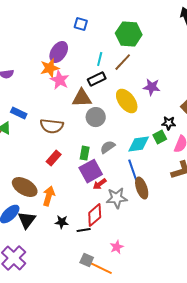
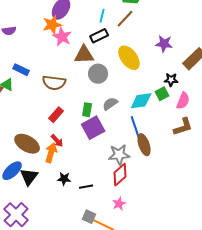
purple star: (152, 87) -> (164, 44), moved
red arrow: (100, 184) -> (57, 141), moved, turned -96
red diamond: (95, 215) -> (120, 175), moved

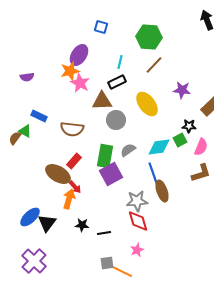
brown line: (125, 19) -> (154, 65), moved
green rectangle: (87, 110) -> (105, 156), size x1.6
brown ellipse: (27, 144) -> (58, 174), moved
red diamond: (120, 175) -> (138, 221), turned -65
gray square: (89, 217) -> (107, 263), turned -32

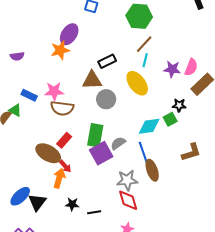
cyan line: (120, 62) -> (145, 60), moved
pink star: (80, 83) -> (54, 91), moved, turned -30
pink semicircle: (201, 147) -> (191, 67), moved
gray semicircle: (128, 150) -> (118, 143), moved

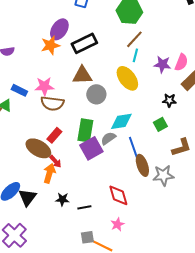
black rectangle: (107, 61) -> (84, 43), moved, size x1.4
green square: (170, 119) -> (160, 124), moved
cyan diamond: (149, 126) -> (121, 121), moved
gray star: (127, 180) -> (163, 175), moved

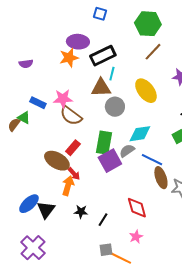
purple ellipse: (59, 29) -> (78, 42), turned 60
cyan line: (135, 55) -> (112, 74), moved
brown semicircle: (52, 103) -> (71, 116), turned 30
blue line: (133, 147) -> (152, 160), turned -45
black line: (84, 207) -> (103, 220), turned -48

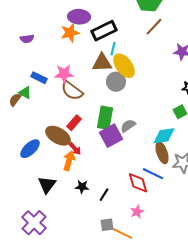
yellow ellipse: (146, 91) -> (124, 66), moved
cyan diamond: (140, 134) -> (164, 136), moved
blue line: (152, 160) -> (153, 174), moved
blue ellipse: (29, 204) -> (30, 149), moved

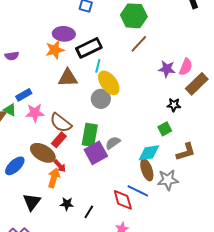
brown triangle: (102, 63) -> (68, 78), moved
pink star: (64, 74) -> (35, 113), moved
blue rectangle: (39, 78) -> (24, 95), turned -56
brown semicircle: (72, 91) -> (61, 123), moved

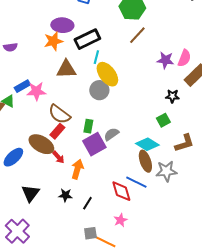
pink star: (35, 113) -> (36, 91), moved
green rectangle: (90, 135) -> (88, 126), size x0.6
cyan diamond: (149, 153) -> (147, 144), turned 40
orange arrow: (54, 178) -> (77, 169), moved

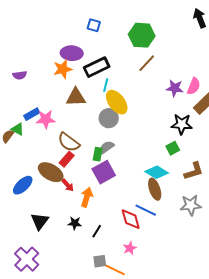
black star: (172, 96) -> (182, 124), size x1.5
gray semicircle: (111, 134) -> (107, 147), moved
gray star: (166, 171) -> (191, 205), moved

